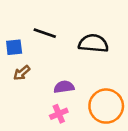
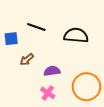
brown arrow: (22, 73) -> (27, 59), moved
pink cross: (59, 114) -> (48, 93), turned -32

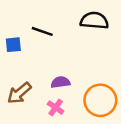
black semicircle: (76, 35) -> (94, 21), moved
brown arrow: (27, 59) -> (19, 93), moved, size x1.5

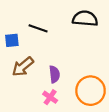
purple semicircle: (60, 82) -> (54, 74), turned 91
brown arrow: (19, 93) -> (23, 67), moved

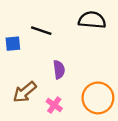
brown arrow: (23, 67) -> (25, 92), moved
purple semicircle: (54, 74) -> (59, 70), moved

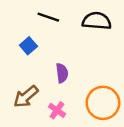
black line: (41, 31) -> (48, 17), moved
blue square: (13, 44) -> (28, 46), moved, turned -35

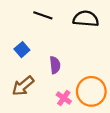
blue square: (28, 46) -> (22, 50), moved
pink cross: (57, 110) -> (64, 98), moved

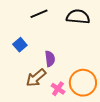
black line: (43, 15) -> (39, 14), turned -42
brown arrow: (23, 86) -> (36, 78), moved

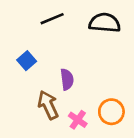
brown arrow: (36, 78) -> (48, 105), turned 105
orange circle: (83, 83) -> (111, 112), size x0.7

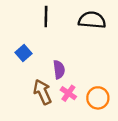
black line: (52, 19) -> (46, 17), turned -66
pink cross: (78, 120) -> (68, 93), moved

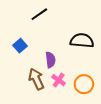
black line: (46, 17) -> (39, 14), turned 54
black semicircle: (92, 20) -> (82, 41), moved

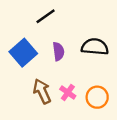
blue square: (20, 46) -> (23, 53), size x1.6
purple semicircle: (50, 60) -> (58, 51), moved

